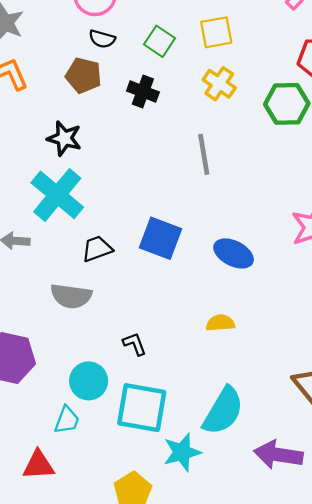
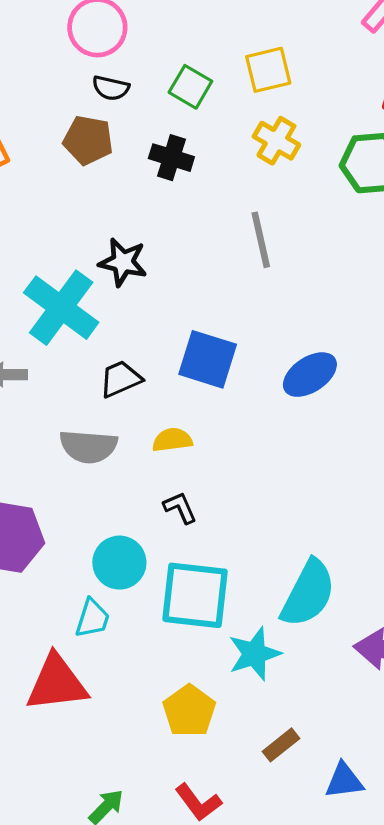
black star: (64, 138) -> (123, 262), moved
blue ellipse: (234, 253) -> (310, 375), turned -57
yellow semicircle: (220, 323) -> (172, 440), moved
red triangle: (38, 465) -> (57, 683), size x1.4

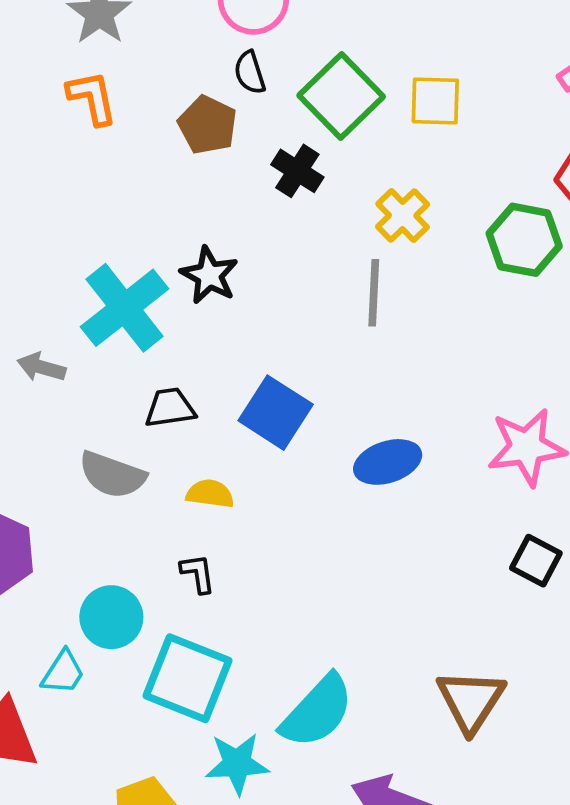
green square: (190, 87) -> (341, 96), size x1.6
black semicircle: (111, 88) -> (250, 73), turned 45
yellow cross: (276, 141) -> (403, 216), moved

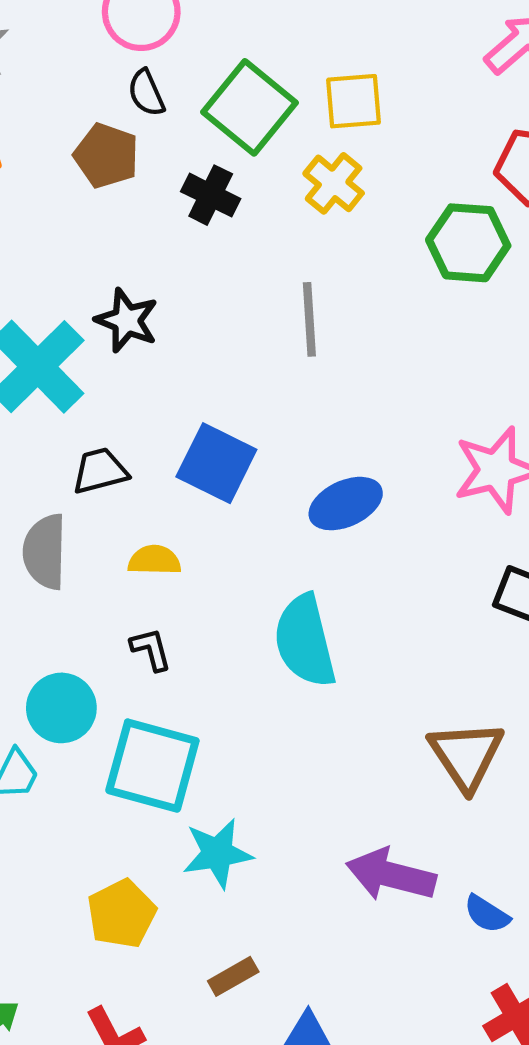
yellow cross: (403, 216) -> (334, 183), moved
gray semicircle: (112, 475) -> (45, 552), turned 78
cyan semicircle: (317, 711) -> (305, 641), moved, turned 130

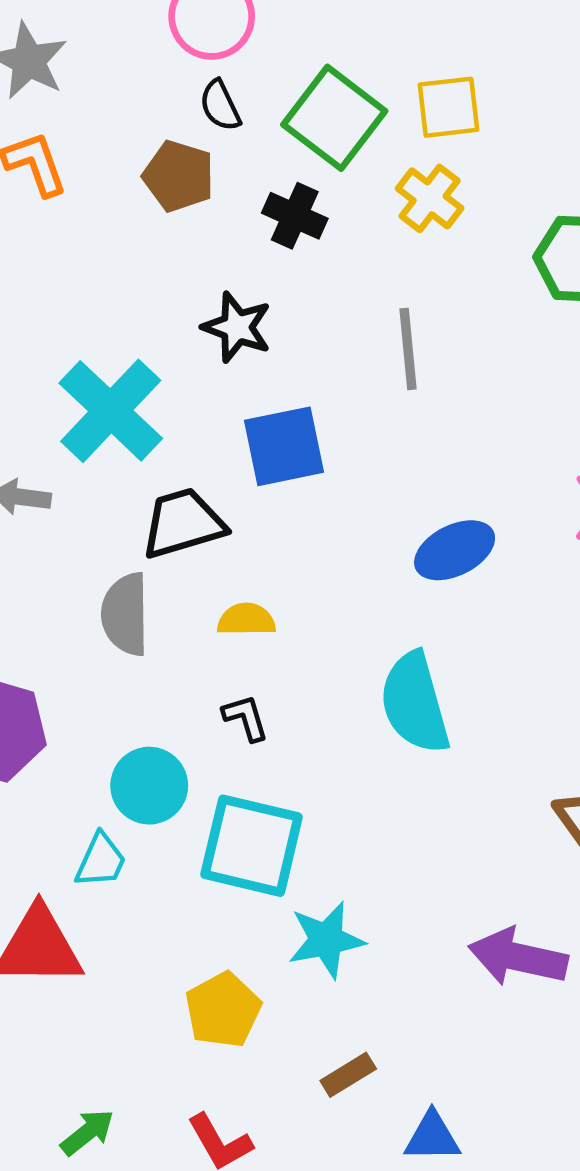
black star: (127, 320) -> (237, 327), moved
blue square: (216, 463) -> (284, 446), moved, turned -36
black trapezoid: (100, 471) -> (183, 523), size x1.4

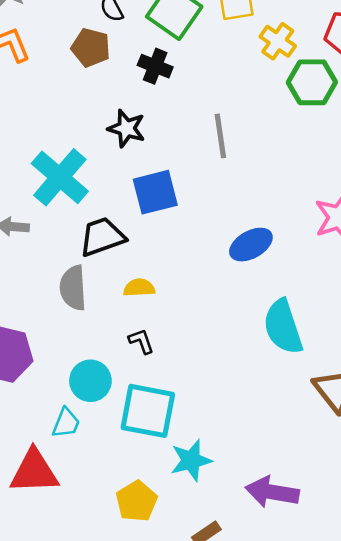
yellow cross: (430, 198) -> (278, 41), moved
cyan semicircle: (415, 703) -> (283, 327), moved
purple arrow: (518, 957) -> (272, 492), moved

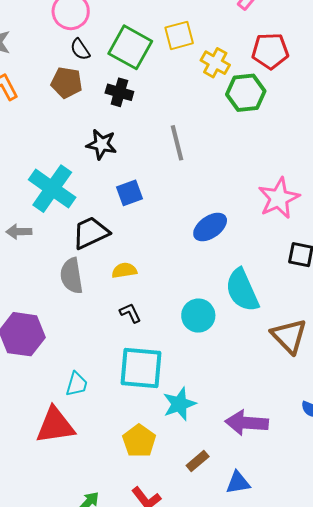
blue square: (155, 192) -> (130, 193), size x0.7
cyan circle: (90, 381) -> (198, 316), moved

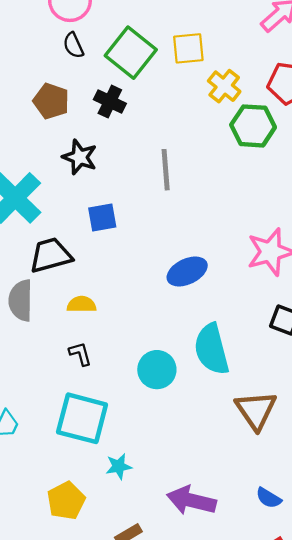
brown pentagon: (67, 83) -> (51, 101), moved
cyan star: (179, 404) -> (119, 466), size x0.7

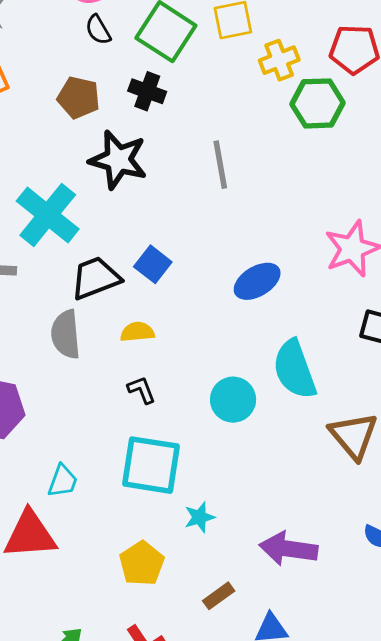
yellow cross: (224, 86) -> (279, 60), turned 36
black star: (80, 157) -> (118, 160), size x1.4
blue square: (102, 217) -> (153, 264), moved, turned -36

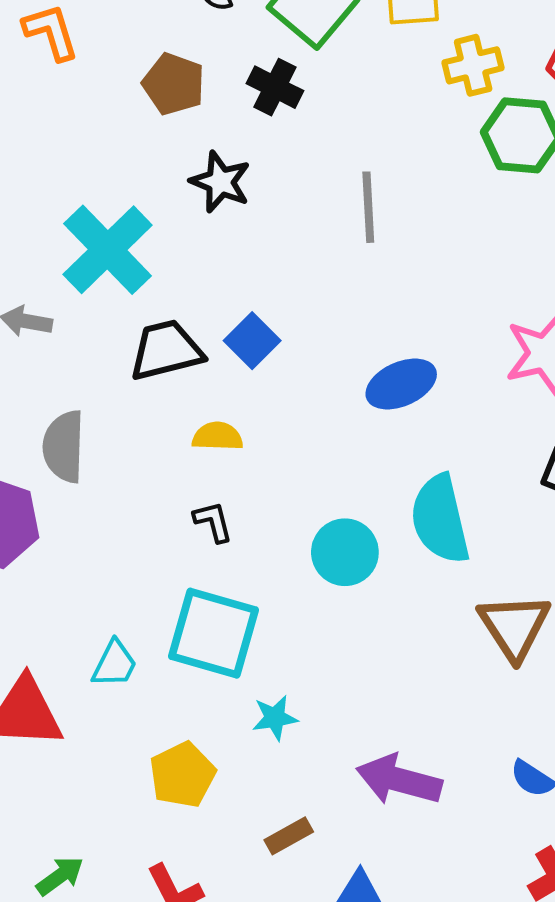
black star: (118, 160) -> (220, 182), size x0.7
gray semicircle: (66, 334) -> (64, 446), moved
cyan trapezoid: (63, 481) -> (114, 664), moved

